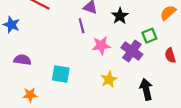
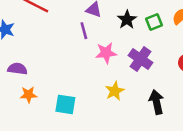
green square: (149, 36) -> (154, 22), moved
cyan square: (61, 74) -> (65, 104), moved
orange star: (30, 95) -> (29, 95), moved

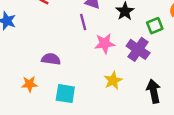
green square: (154, 22) -> (155, 26), moved
purple semicircle: (17, 69) -> (51, 59), moved

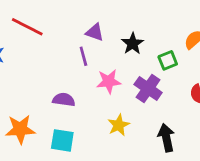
purple semicircle: (51, 59) -> (64, 100), moved
orange star: (29, 84) -> (20, 129), size x1.5

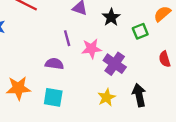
purple line: (83, 56) -> (67, 38), moved
purple cross: (148, 88) -> (115, 64), moved
yellow star: (119, 125) -> (107, 97), moved

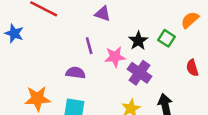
black star: (111, 17) -> (138, 41), moved
green square: (140, 31) -> (167, 38), turned -35

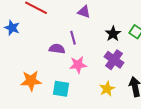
pink star: (115, 57) -> (78, 65), moved
purple semicircle: (76, 73) -> (57, 49), moved

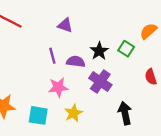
purple semicircle: (57, 49) -> (76, 62), moved
yellow star: (107, 89) -> (73, 113), moved

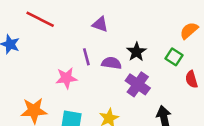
green square: (126, 49) -> (174, 57), moved
pink star: (58, 87) -> (66, 78), moved

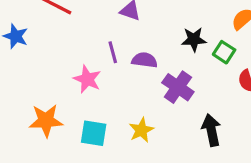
black star: (136, 52) -> (194, 39), moved, turned 30
pink star: (66, 78) -> (87, 79), turned 30

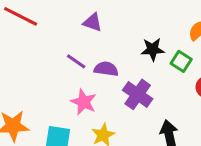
purple line: (113, 52) -> (76, 61), turned -40
pink star: (87, 79) -> (84, 102), moved

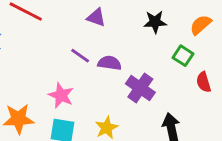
black star: (153, 49) -> (155, 22), moved
pink star: (84, 102) -> (61, 95), moved

